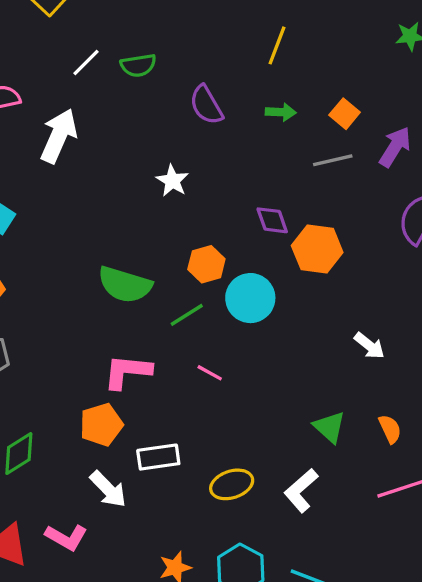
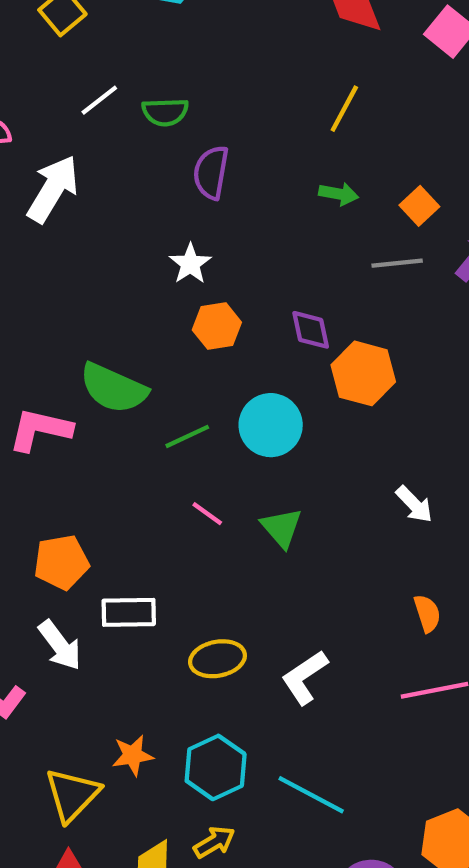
purple semicircle: (206, 105) -> (211, 172), moved, turned 33
orange hexagon: (206, 264) -> (217, 326), moved
pink L-shape: (127, 372) -> (40, 430), moved
green triangle: (329, 427) -> (282, 528), moved

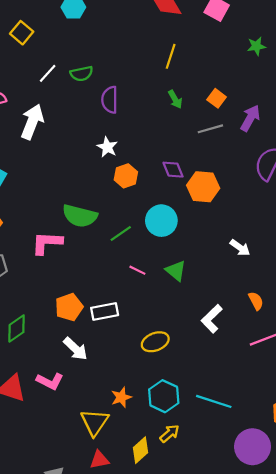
green arrow: (339, 194) -> (175, 99), turned 60
white rectangle: (129, 612) -> (105, 311), moved
white L-shape: (305, 677) -> (212, 319), moved

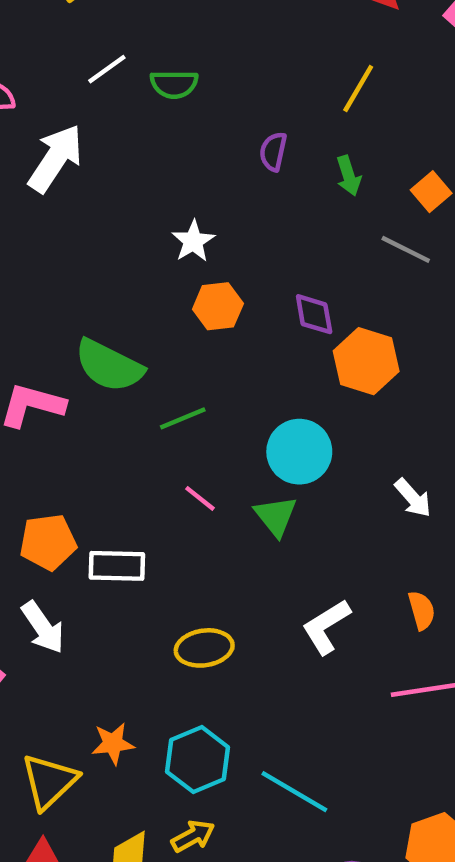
purple semicircle: (110, 100) -> (273, 151), moved, size x0.7
gray line: (210, 129) -> (406, 249), turned 30
cyan circle: (161, 221) -> (299, 452), moved

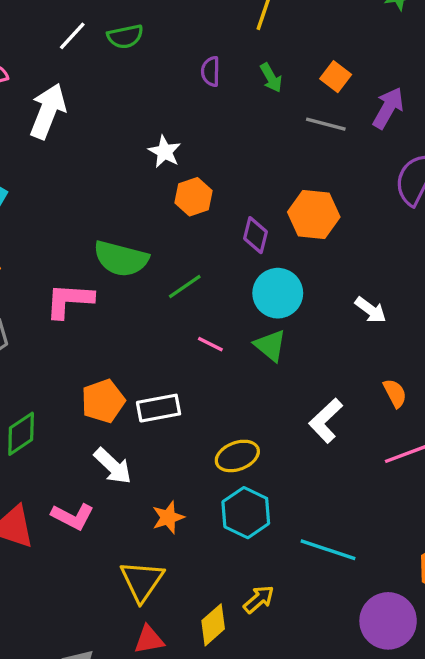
purple diamond: (314, 314) -> (255, 235), moved, turned 36
orange star: (113, 744) -> (168, 517), moved
cyan hexagon: (198, 760) -> (246, 513), moved

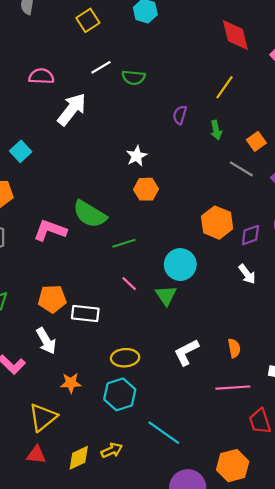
purple diamond: (255, 235) -> (250, 235), moved, turned 40
white arrow: (371, 310) -> (247, 274), moved

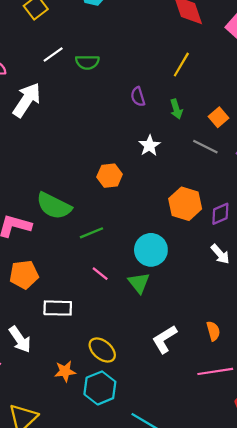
purple semicircle: (180, 115) -> (138, 97), turned -30
white star: (137, 156) -> (149, 146), moved
orange pentagon: (52, 299) -> (24, 275), moved
yellow ellipse: (125, 358) -> (102, 350), turned 48
orange star: (71, 383) -> (65, 371), moved

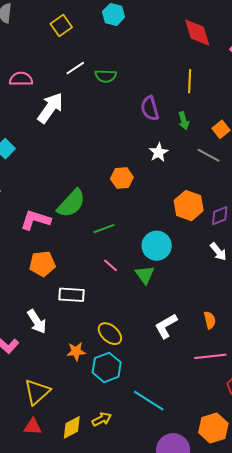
yellow line: (181, 65) -> (190, 81), turned -30
purple semicircle: (138, 97) -> (150, 108), size x1.4
green semicircle: (54, 206) -> (71, 203), turned -76

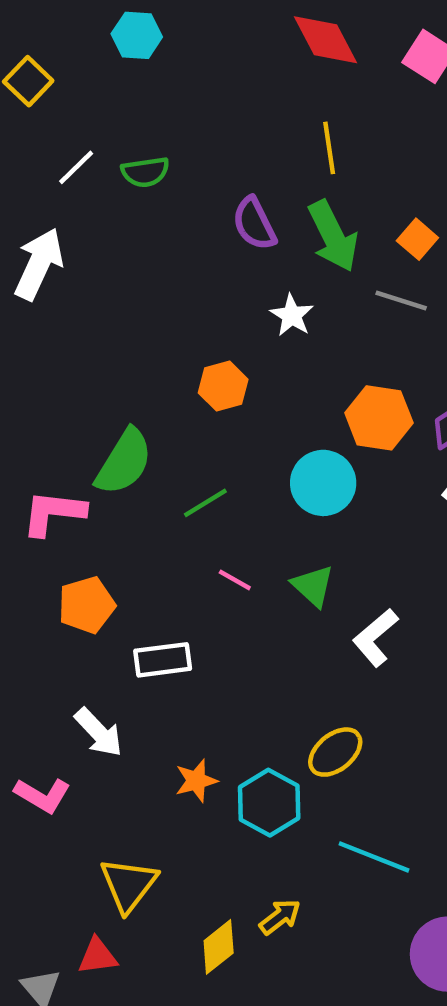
green arrow: (184, 121) -> (333, 236), size x1.8
cyan circle: (157, 246) -> (323, 483), moved
white L-shape: (166, 326) -> (375, 638), moved
yellow ellipse: (110, 334) -> (335, 752), moved, turned -70
red triangle: (33, 427) -> (98, 956), moved

